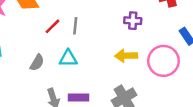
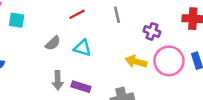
gray line: (75, 26) -> (117, 15), moved, turned -35
pink circle: (163, 61) -> (169, 61), moved

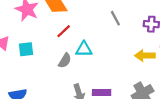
red line: (77, 14) -> (64, 31), moved
cyan triangle: (82, 48) -> (84, 49), moved

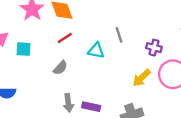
cyan triangle: (84, 49) -> (96, 51), moved
yellow arrow: (145, 56) -> (142, 78), turned -54

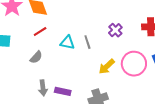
gray line: (119, 35) -> (87, 42), moved
purple cross: (154, 48) -> (115, 30), moved, turned 32

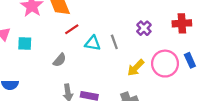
red line: (40, 31) -> (72, 29), moved

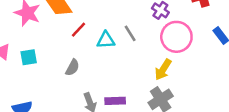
pink circle: (165, 64) -> (176, 37), moved
yellow arrow: (136, 68) -> (163, 70), moved

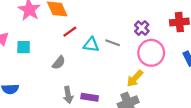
gray line: (130, 33) -> (113, 43), turned -48

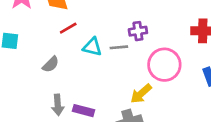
purple cross: (142, 28) -> (138, 31), moved, turned 32
gray line: (113, 43) -> (119, 47), turned -32

